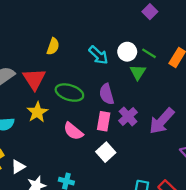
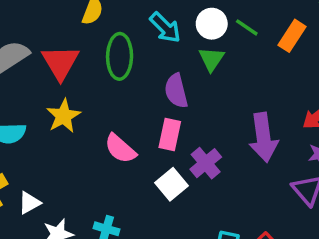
green triangle: (138, 72) -> (211, 59), moved
green ellipse: (69, 93) -> (120, 56), moved, turned 72
purple cross: (128, 116) -> (206, 163), moved
purple arrow: (162, 121) -> (263, 137), turned -52

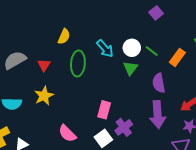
red triangle: (60, 62) -> (44, 65), size x0.6
purple semicircle: (176, 91) -> (159, 83), moved
pink semicircle: (120, 149) -> (67, 133), moved

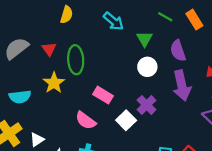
white circle: (132, 48) -> (147, 67), moved
orange rectangle: (177, 57) -> (194, 20), turned -60
green ellipse: (78, 63) -> (76, 60), moved
pink rectangle: (104, 110) -> (103, 95), moved, turned -66

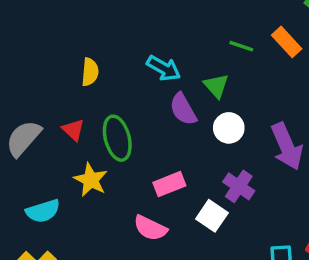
purple semicircle: (178, 51) -> (183, 109), moved
pink rectangle: (103, 95) -> (169, 184), turned -42

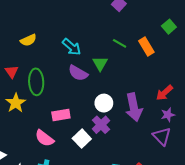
yellow semicircle: (90, 72) -> (28, 40), turned 49
purple semicircle: (183, 109) -> (78, 73), turned -42
white circle: (229, 128) -> (104, 103), moved

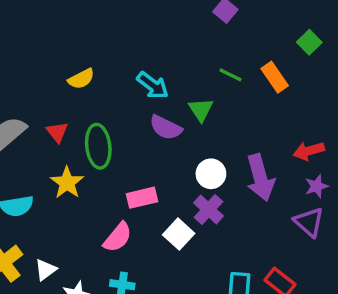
red arrow: (164, 93) -> (309, 151), turned 30
pink semicircle: (44, 138) -> (118, 237), turned -84

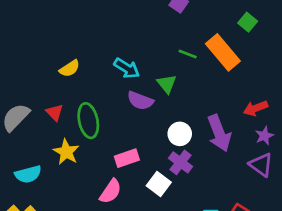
orange rectangle: (275, 77) -> (223, 52), size x1.5

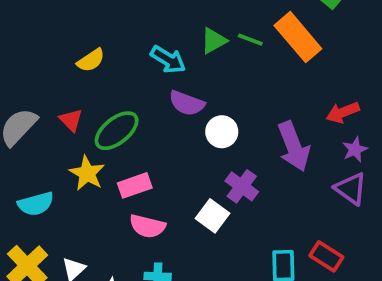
green triangle: (167, 84) -> (214, 41), moved, turned 40
green ellipse: (88, 121) -> (117, 131), turned 64
white circle: (180, 134) -> (222, 132), moved
pink rectangle: (127, 158) -> (135, 185), moved
pink semicircle: (111, 191) -> (147, 226), turned 70

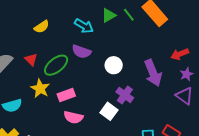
green line: (250, 40) -> (129, 15), turned 32
purple semicircle: (187, 103) -> (81, 52), moved

